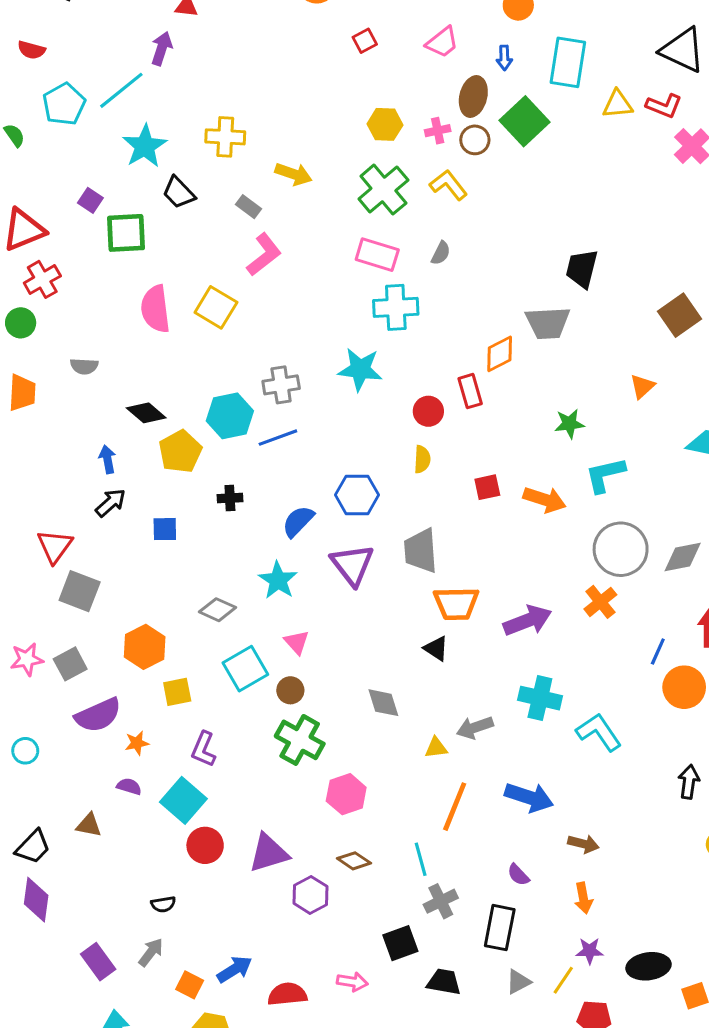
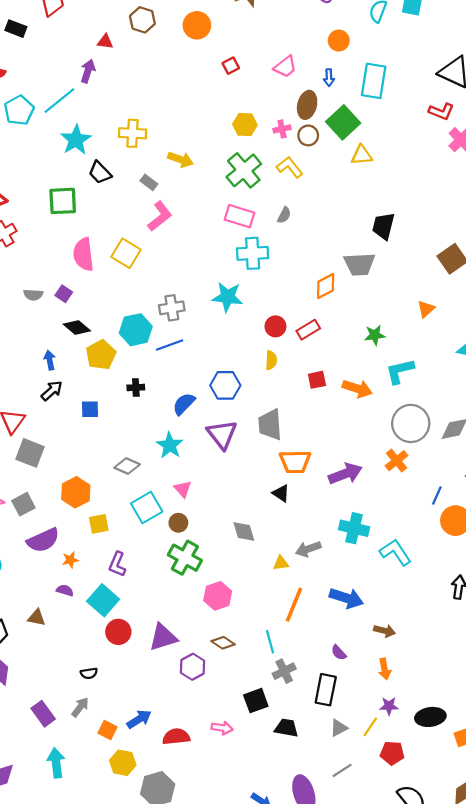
yellow triangle: (617, 104) -> (362, 155), moved
purple square: (90, 200) -> (64, 294), moved
red rectangle: (470, 391) -> (308, 330), moved, turned 75

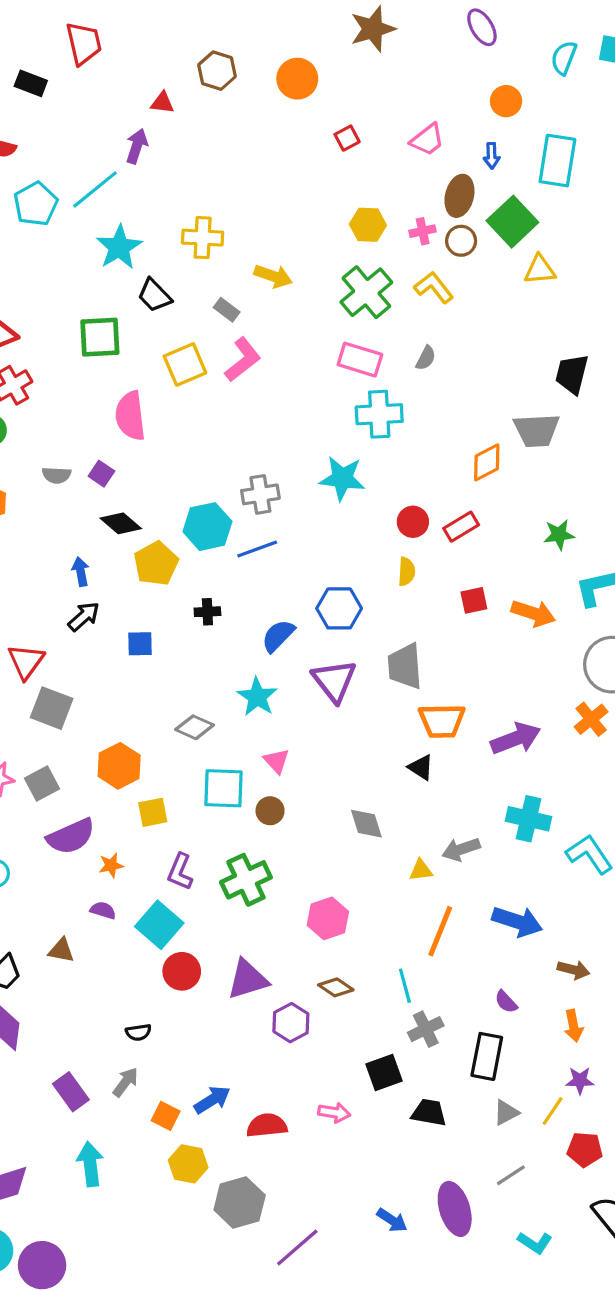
yellow square: (126, 253) -> (185, 364), moved, turned 36
cyan square: (147, 507) -> (223, 788), turned 32
green cross: (185, 558) -> (246, 880), moved, turned 36

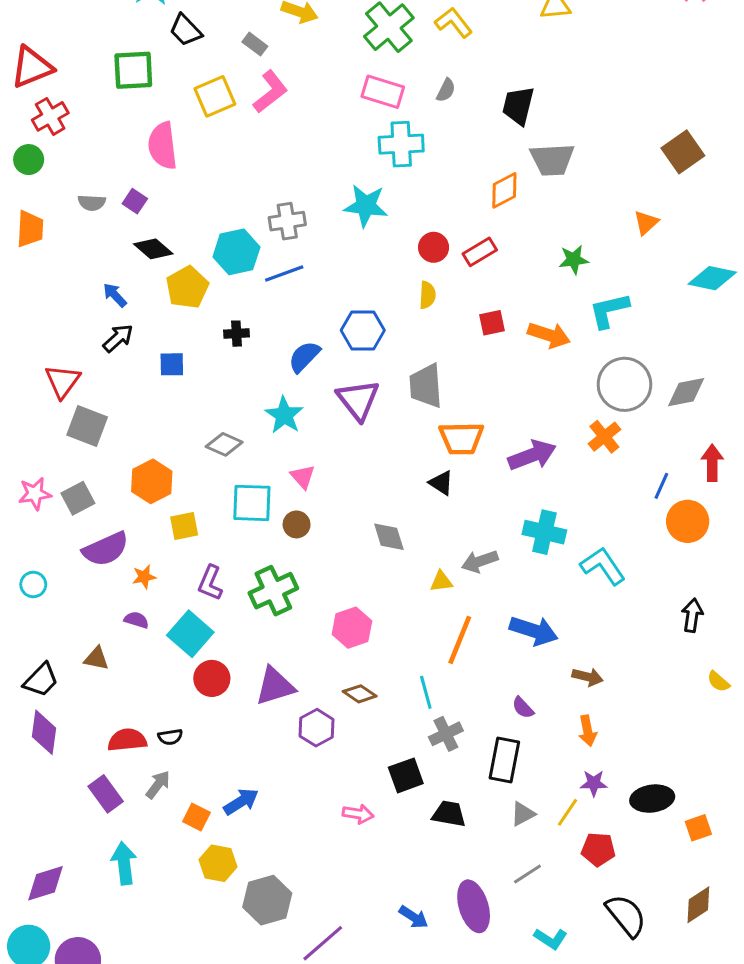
black trapezoid: (572, 374) -> (518, 106), moved
blue arrow: (81, 572) -> (115, 295), turned -32
red semicircle: (267, 1125) -> (127, 740), moved

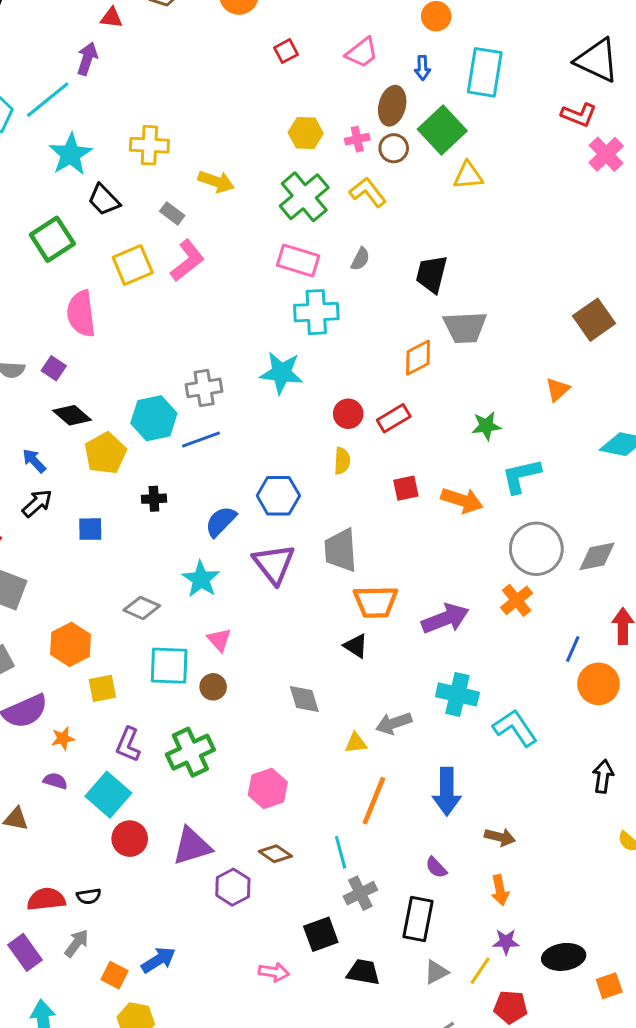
green square: (133, 70) -> (52, 239), turned -30
blue arrow: (534, 631) -> (447, 792), turned 72

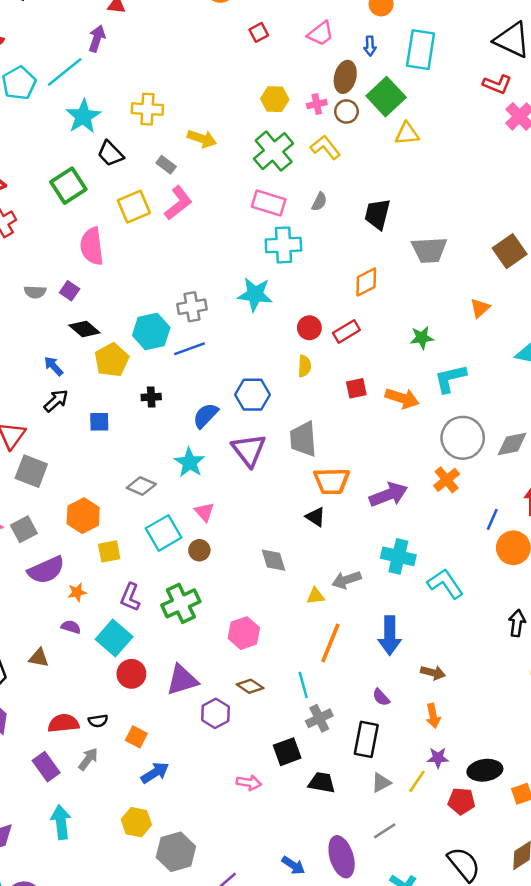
gray trapezoid: (465, 327) -> (429, 250), moved
cyan square: (169, 666) -> (164, 533), turned -32
orange square: (114, 975) -> (136, 737), moved
red pentagon: (511, 1007) -> (461, 801), moved

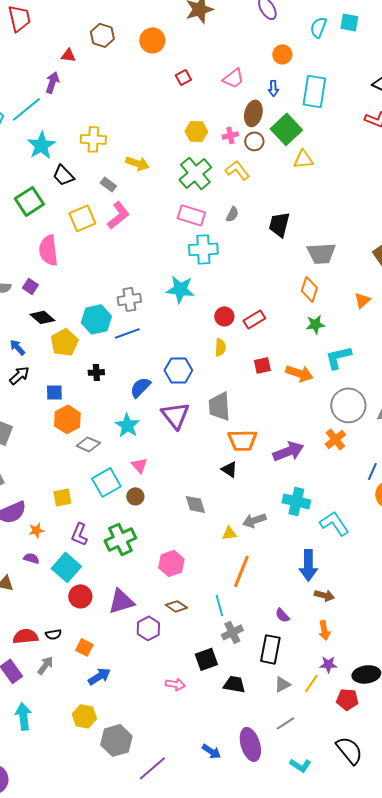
orange diamond: (366, 282) -> (309, 289), moved, turned -45
orange hexagon: (83, 516) -> (67, 419), moved
blue arrow: (390, 636) -> (308, 565), moved

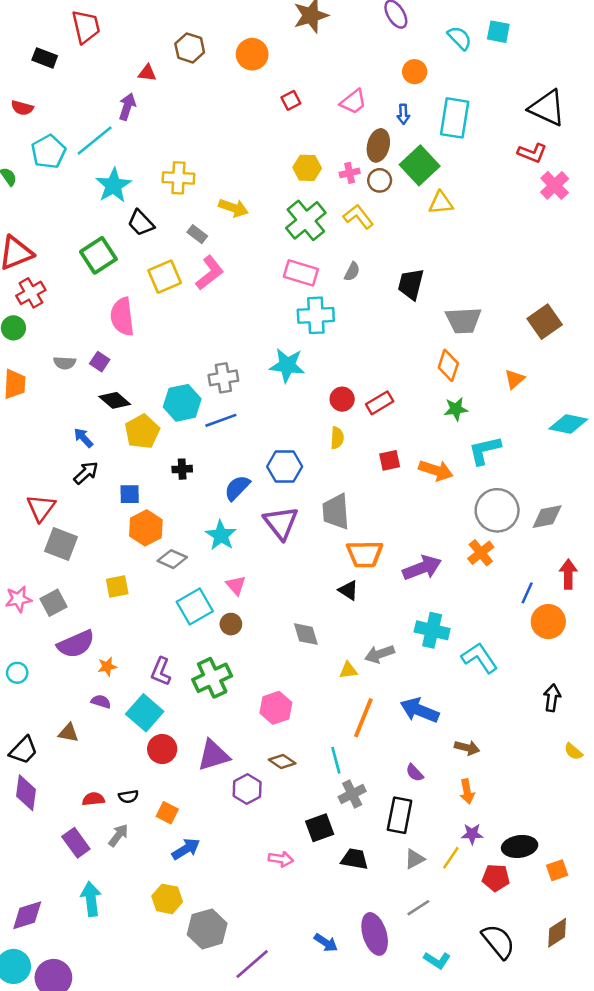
cyan semicircle: (318, 27) -> (460, 38), turned 115
yellow square: (62, 497) -> (117, 587), moved
blue arrow: (308, 565) -> (420, 710), moved, turned 112
red semicircle: (25, 636) -> (93, 799), size x0.7

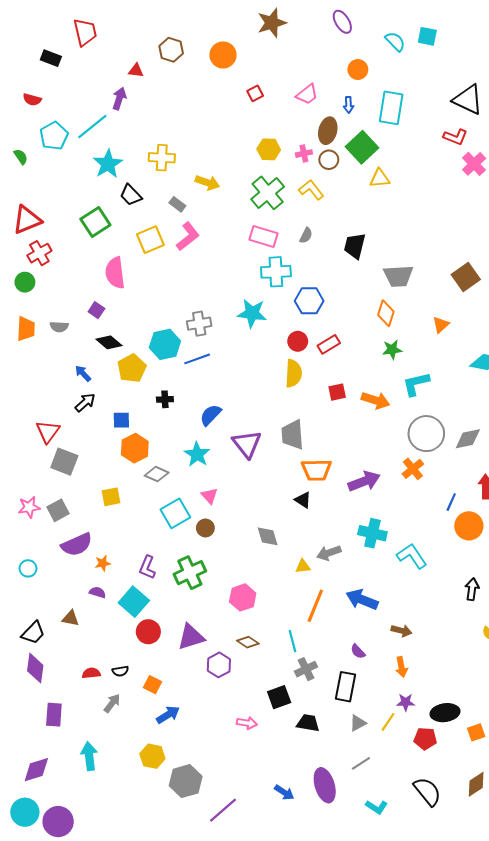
gray semicircle: (65, 363) -> (59, 327), moved
yellow semicircle: (337, 438) -> (294, 373), size x1.5
blue hexagon: (285, 467) -> (309, 301), moved
purple rectangle: (76, 843) -> (54, 715), moved, turned 40

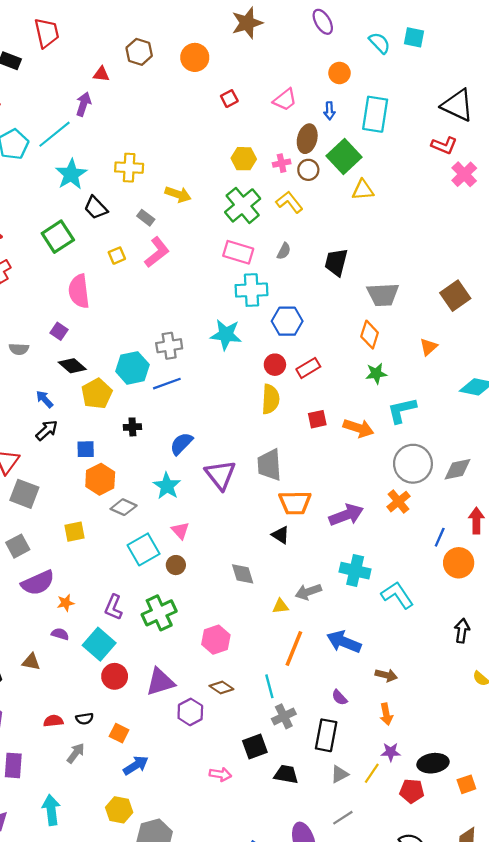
yellow square: (150, 240) -> (117, 256), size x0.6

